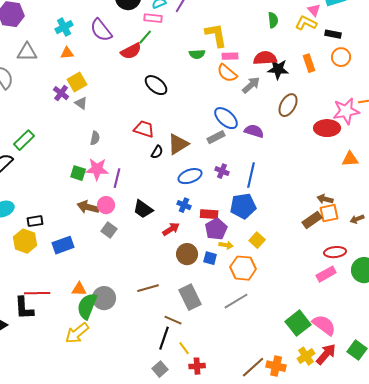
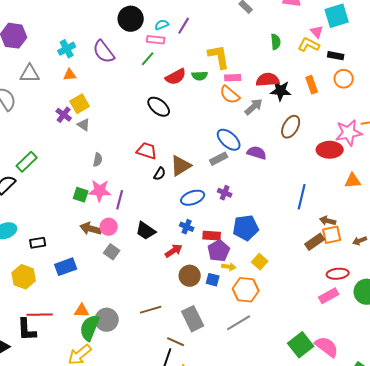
red semicircle: (131, 51) -> (176, 77), moved
blue line: (251, 175) -> (302, 197), moved
yellow hexagon: (25, 241) -> (24, 277), moved

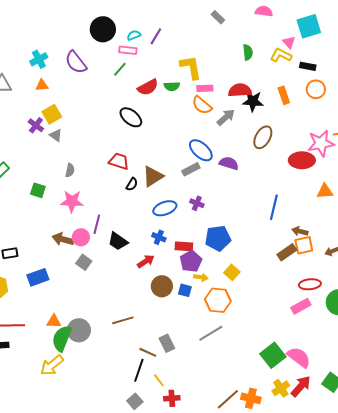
green square: (81, 195) -> (38, 190), moved
purple line: (120, 200) -> (97, 224), moved
gray rectangle: (193, 319) -> (167, 343), moved, size x0.7

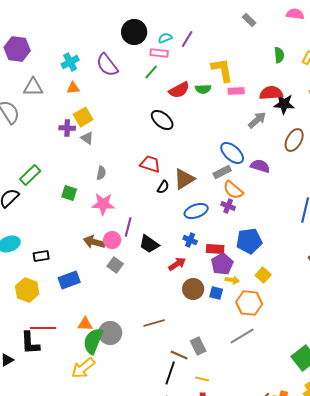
orange semicircle: (202, 105) -> (233, 190), moved
purple cross: (36, 125) -> (67, 128), turned -35
yellow line: (159, 380) -> (202, 379), moved, turned -40

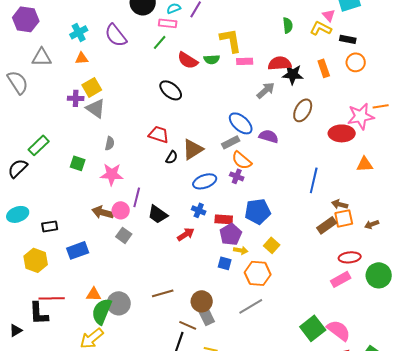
red semicircle: (179, 90) -> (188, 60), turned 60
gray triangle: (87, 138) -> (96, 108), size x1.5
brown circle: (193, 289) -> (202, 301), moved

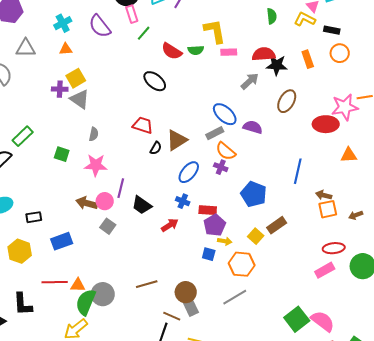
pink rectangle: (168, 23) -> (132, 14), moved, turned 66
blue ellipse: (205, 181) -> (189, 172), turned -30
blue pentagon: (258, 211) -> (254, 194), moved, turned 30
brown rectangle: (327, 225) -> (277, 225), moved
red line: (52, 298) -> (55, 282), moved

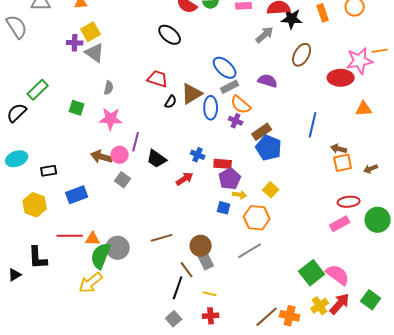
blue ellipse: (225, 114) -> (225, 68), moved
blue ellipse: (189, 172) -> (211, 108), moved, turned -40
brown rectangle: (277, 225) -> (262, 132), moved
brown line: (172, 316) -> (187, 270), turned 30

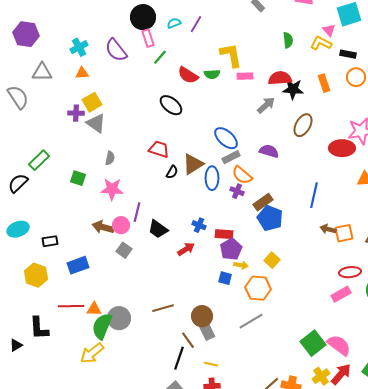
brown arrow: (339, 149) -> (328, 229), moved

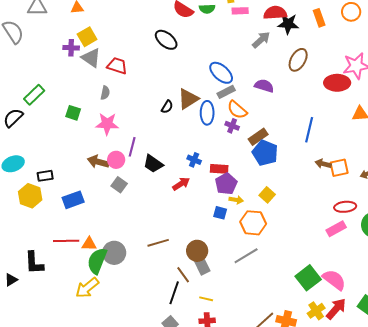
red trapezoid: (159, 149) -> (117, 66), moved
yellow hexagon: (36, 275) -> (30, 196), moved

